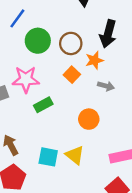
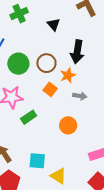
yellow triangle: (75, 155) -> (58, 176), moved

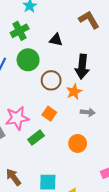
black triangle: (54, 24) -> (56, 40), turned -32
green circle: (18, 64) -> (28, 60), moved
orange square: (50, 89) -> (49, 114), moved

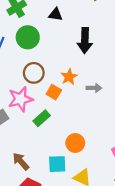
brown circle: (51, 80) -> (34, 73), moved
orange star: (74, 92) -> (69, 77), moved
orange circle: (78, 143) -> (75, 143), moved

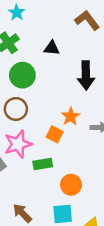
brown circle: (34, 73) -> (16, 109), moved
green rectangle: (42, 118) -> (43, 164), turned 35
orange circle: (75, 143) -> (71, 185), moved

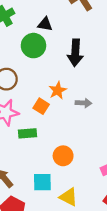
green circle: (22, 75) -> (33, 46), moved
orange circle: (71, 185) -> (63, 156), moved

